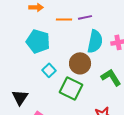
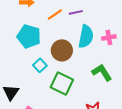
orange line: (64, 19) -> (55, 14), turned -35
brown circle: (80, 63) -> (62, 50), moved

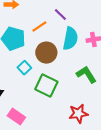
purple line: (76, 12) -> (60, 15), turned 56
orange line: (55, 14) -> (39, 27), moved

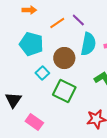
orange line: (39, 27) -> (57, 23), moved

